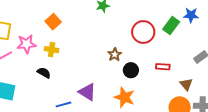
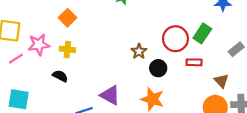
green rectangle: (171, 26) -> (202, 33), moved
red circle: (143, 32) -> (175, 39), moved

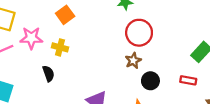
red circle: (175, 39) -> (139, 33), moved
black semicircle: (60, 76) -> (48, 74), turned 35

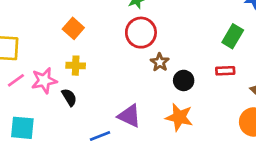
red circle: (139, 33) -> (141, 33), moved
pink star: (31, 38) -> (44, 81), moved

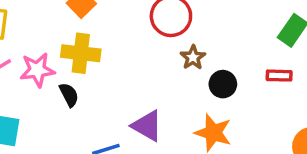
yellow cross: (76, 66) -> (81, 53), size x1.5

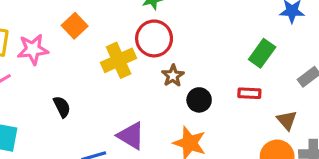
yellow cross: (81, 53) -> (119, 60), moved, turned -32
pink star: (37, 70) -> (33, 49), moved

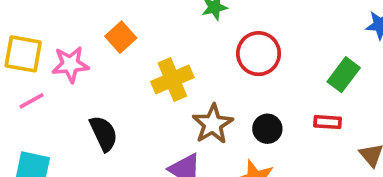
red circle: (154, 38) -> (259, 54), moved
brown star: (173, 76) -> (213, 124), moved, size x1.5
black semicircle: (62, 107) -> (104, 133), size x1.4

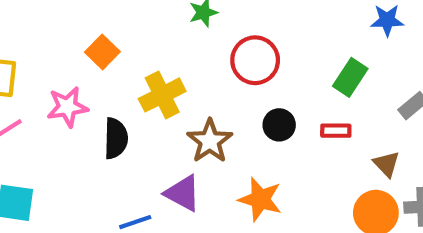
pink star: (70, 64) -> (67, 107), moved
black circle: (267, 129) -> (279, 125), moved
black semicircle: (104, 133) -> (116, 138), moved, turned 30

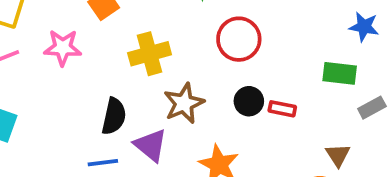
green rectangle: (350, 77) -> (340, 73), moved, turned 52
red rectangle: (336, 131) -> (282, 109), moved
black semicircle: (116, 138) -> (114, 116), moved

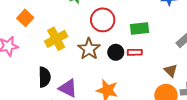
green rectangle: (340, 73) -> (140, 29), moved
brown star: (184, 103) -> (89, 49), moved

